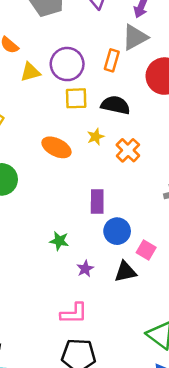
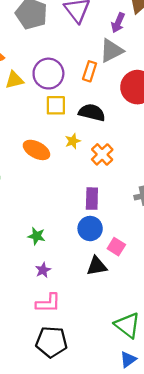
purple rectangle: (97, 202) -> (92, 199), moved
purple star: (85, 269) -> (43, 270), moved

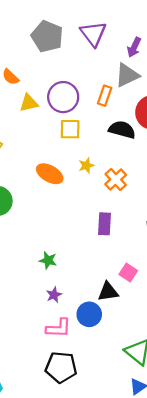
black semicircle: (92, 113) -> (122, 130), moved
blue circle: (90, 229) -> (89, 314), moved

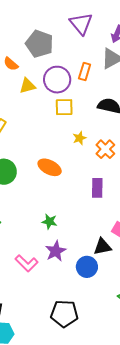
gray pentagon: (47, 36) -> (39, 44), moved
orange rectangle: (105, 96) -> (85, 71), moved
orange ellipse: (50, 174) -> (50, 167), moved
purple star: (54, 295) -> (56, 251), size x1.5
pink L-shape: (59, 328) -> (26, 263), moved, turned 45

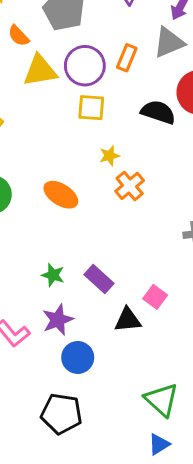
yellow triangle: (27, 86) -> (40, 71), size x1.4
orange cross: (105, 149) -> (130, 186), moved
purple rectangle: (97, 188) -> (99, 279), moved, turned -54
blue circle: (87, 267) -> (78, 357), moved

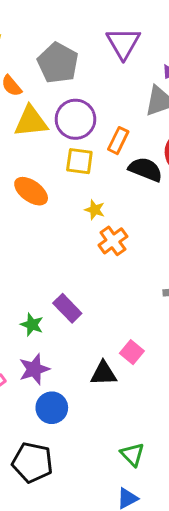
orange rectangle: (127, 58) -> (118, 141), moved
yellow star: (109, 156) -> (95, 210), turned 30
orange ellipse: (61, 195) -> (31, 191), moved
purple rectangle: (99, 279) -> (67, 308), moved
green triangle: (162, 400) -> (132, 454), size x0.7

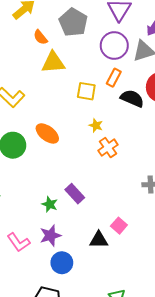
purple circle: (75, 119) -> (114, 46), moved
orange ellipse: (31, 191) -> (47, 133), moved

